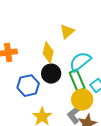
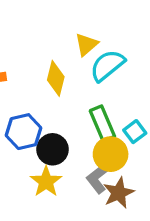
cyan semicircle: (80, 62) -> (107, 65), moved
black circle: (51, 74) -> (52, 149), moved

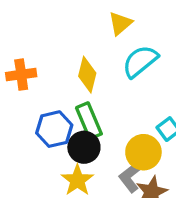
yellow triangle: (86, 45) -> (120, 23), moved
green rectangle: (102, 124) -> (89, 121), moved

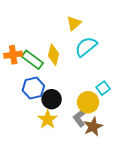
green rectangle: (89, 121) -> (32, 60), moved, turned -30

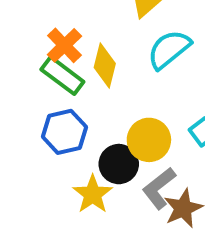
orange cross: (13, 55) -> (64, 45), moved, turned -36
black circle: (52, 99) -> (119, 164), moved
yellow circle: (88, 102) -> (149, 140), moved

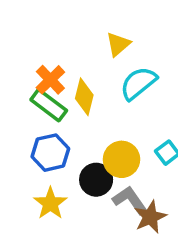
gray L-shape: (159, 188) -> (130, 200), turned 93
yellow star: (93, 194) -> (50, 203), moved

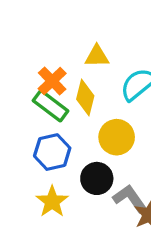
yellow triangle: (118, 44) -> (97, 56), moved, turned 40
yellow circle: (121, 159) -> (117, 137), moved

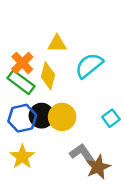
yellow circle: (117, 137) -> (62, 117), moved
black circle: (97, 178) -> (42, 116), moved

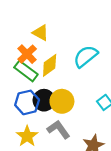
yellow triangle: (57, 44) -> (41, 33), moved, turned 30
yellow diamond: (48, 76) -> (50, 65), turned 40
gray L-shape: (83, 154) -> (59, 129), moved

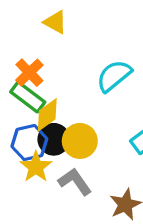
yellow triangle: (41, 33) -> (55, 22), moved
yellow diamond: (50, 65) -> (47, 115), moved
yellow star: (27, 136) -> (36, 167), moved

